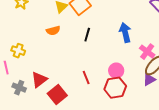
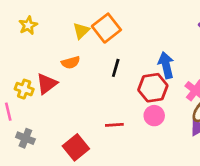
red line: (86, 78) -> (114, 125), turned -72
red triangle: (39, 80) -> (47, 84), moved
red hexagon: (115, 88) -> (153, 88), moved

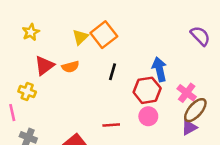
red triangle: (47, 84) -> (44, 66), moved

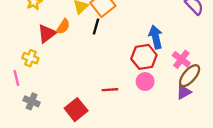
orange semicircle: (70, 67) -> (63, 27), moved, turned -42
black line: (112, 72) -> (96, 27), moved

